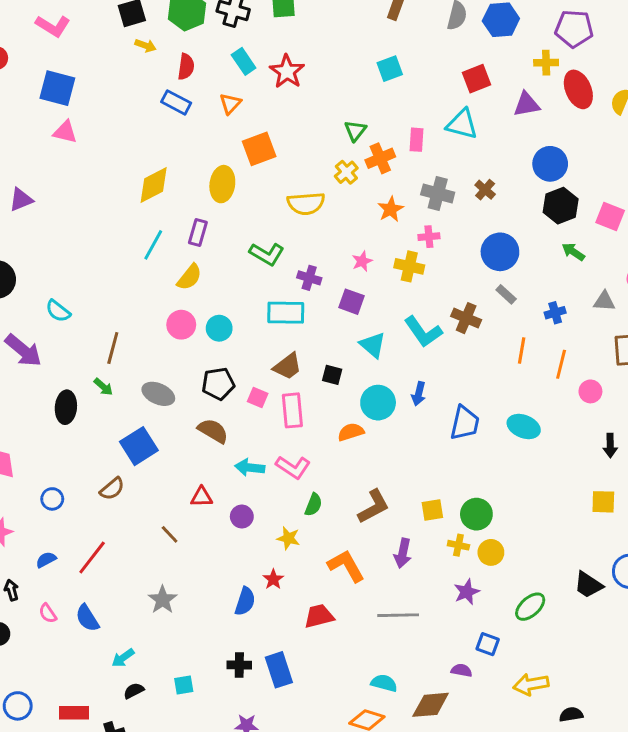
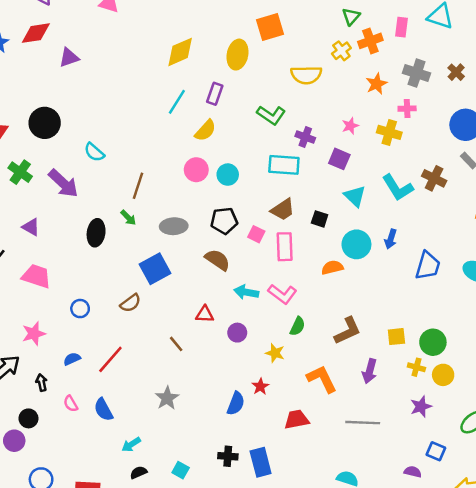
gray ellipse: (158, 394) -> (174, 226), turned -30
cyan square: (184, 685) -> (181, 470), turned 35

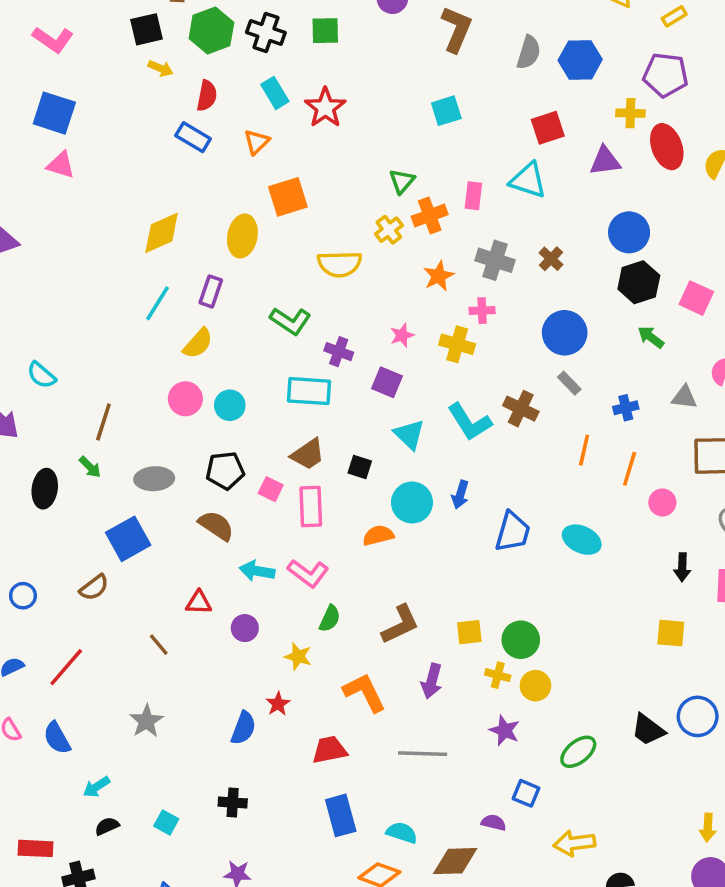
purple star: (421, 407) -> (505, 730), turned -30
blue rectangle: (261, 462) -> (341, 815), moved

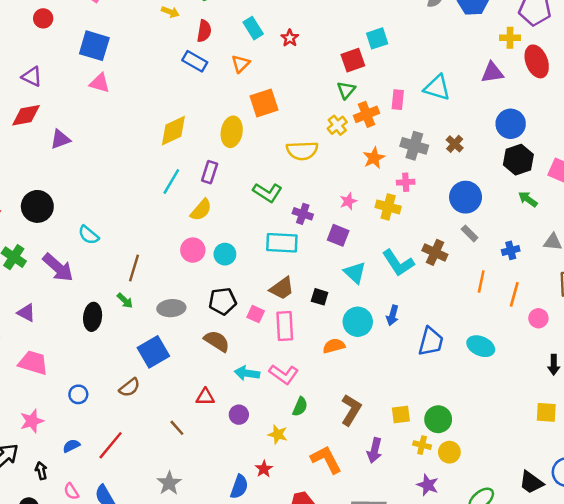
red star: (325, 108) -> (290, 38), size x0.6
red square: (548, 128) -> (353, 60), moved
brown L-shape: (400, 624) -> (351, 410), turned -32

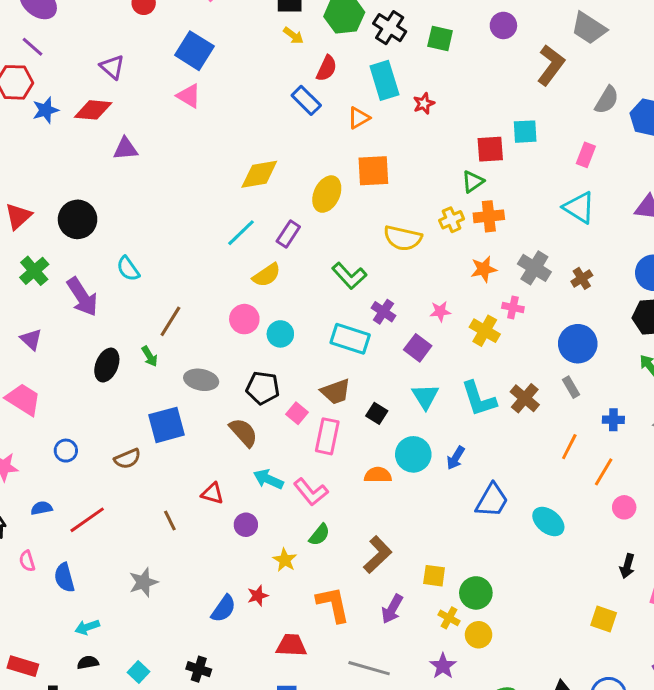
cyan rectangle: (253, 28) -> (384, 80), size x1.4
pink rectangle: (398, 100) -> (586, 155), moved

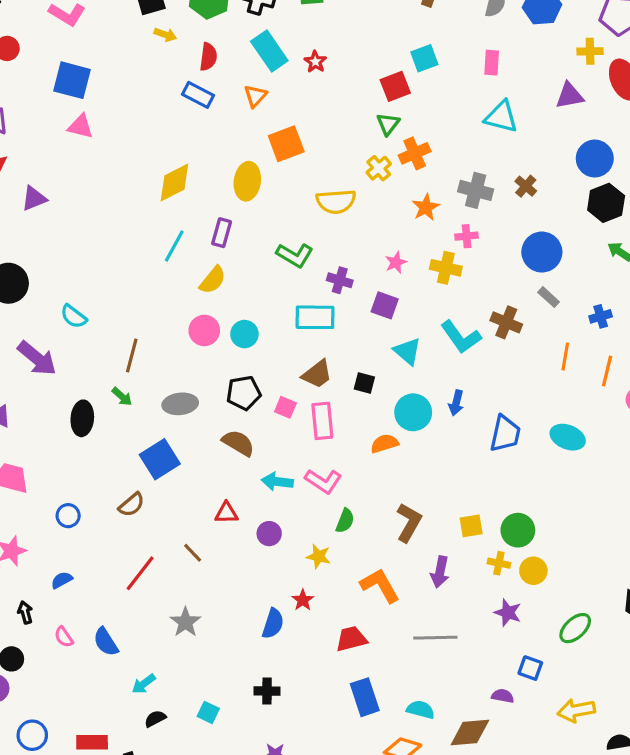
red line: (87, 520) -> (140, 573), moved

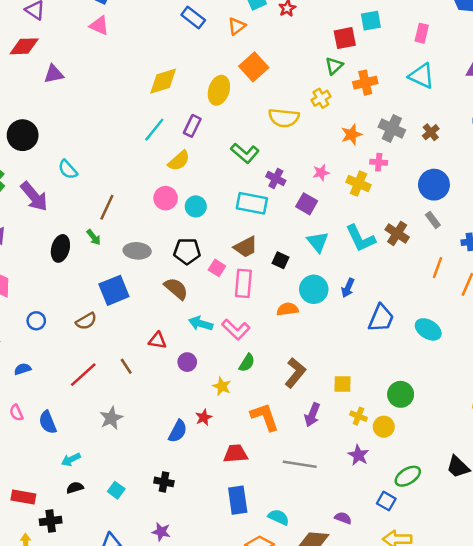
orange square: (286, 144) -> (254, 67), turned -32
orange cross: (415, 153) -> (365, 83), moved
green circle: (518, 530) -> (401, 394), moved
blue square: (530, 668) -> (386, 501), moved

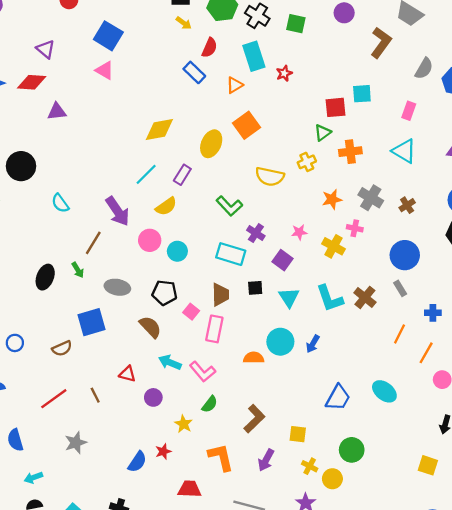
purple arrow: (34, 196) -> (118, 211), moved
brown trapezoid: (246, 247) -> (220, 295), turned -70
black square: (281, 260) -> (255, 288), moved, turned -35
blue trapezoid: (381, 318) -> (338, 398), moved

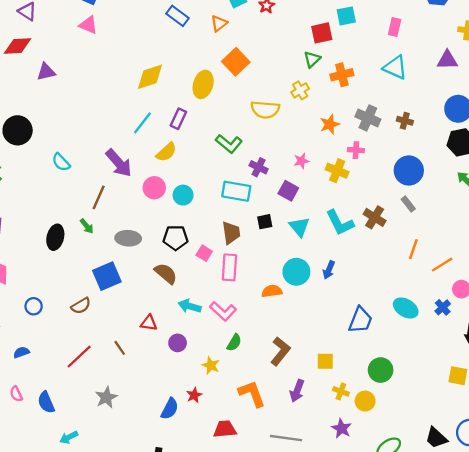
brown cross: (407, 205) -> (405, 121), turned -35
blue cross: (433, 313) -> (443, 307), moved, turned -35
orange line: (426, 353) -> (442, 265), turned 35

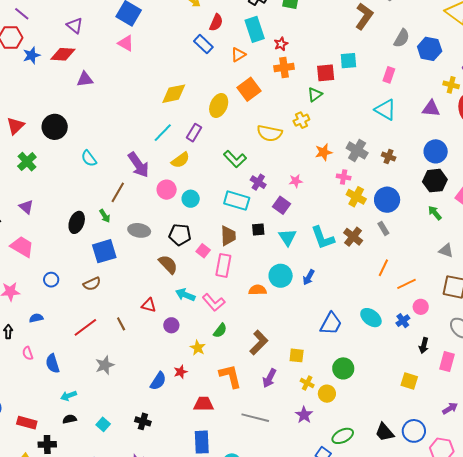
orange cross: (342, 75) -> (284, 67), moved
yellow cross: (337, 171) -> (356, 197), moved
blue square: (107, 276) -> (104, 251), moved

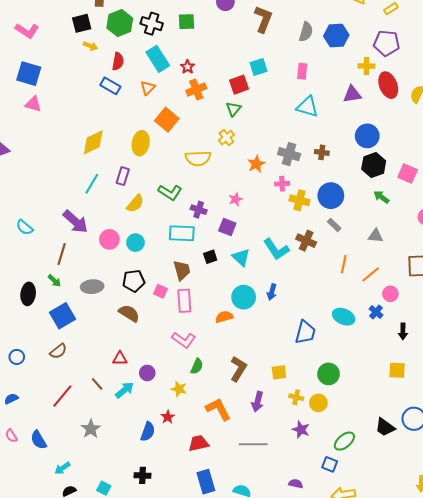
yellow semicircle: (180, 160) -> (135, 204), moved
gray triangle: (446, 251) -> (376, 236), moved
cyan arrow: (185, 295) -> (124, 390), moved, turned 132

